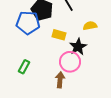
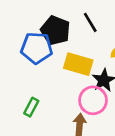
yellow rectangle: (59, 35) -> (78, 64), size x1.5

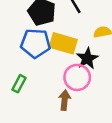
blue pentagon: (37, 48) -> (35, 43), moved

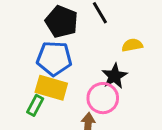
yellow rectangle: (63, 43) -> (51, 88), moved

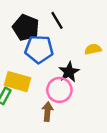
yellow semicircle: (132, 45) -> (93, 49), moved
blue pentagon: (54, 58) -> (39, 49), moved

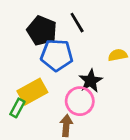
yellow rectangle: (17, 82) -> (32, 92), turned -45

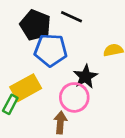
black line: (77, 23) -> (72, 17), turned -35

